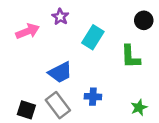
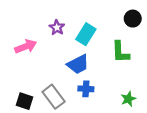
purple star: (60, 17) -> (57, 27), moved
pink arrow: (28, 31) -> (26, 46), moved
blue trapezoid: (60, 72) -> (78, 64), moved

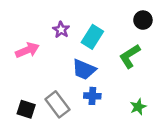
green L-shape: (120, 52) -> (130, 56), turned 60
blue trapezoid: (78, 64) -> (84, 69), turned 50

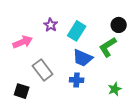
black circle: (143, 20) -> (119, 25), moved
blue trapezoid: (84, 69) -> (83, 58), moved
gray rectangle: (57, 104) -> (43, 70), moved

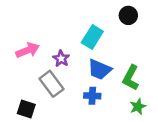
purple star: (51, 25) -> (61, 59), moved
black circle: (119, 25) -> (128, 15), moved
green L-shape: (108, 47) -> (131, 78), moved, turned -30

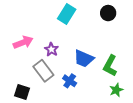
cyan rectangle: (92, 37) -> (67, 14), moved
blue cross: (92, 96) -> (70, 81), moved, turned 32

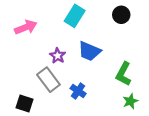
pink arrow: (23, 42) -> (26, 27), moved
blue trapezoid: (84, 59) -> (89, 51), moved

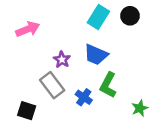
cyan rectangle: (75, 16) -> (98, 17), moved
green L-shape: (124, 74) -> (108, 85), moved

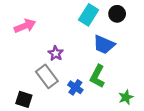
blue trapezoid: (96, 55) -> (104, 45), moved

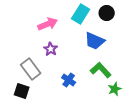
pink arrow: (25, 26) -> (48, 24), moved
gray rectangle: (47, 76) -> (31, 69), moved
green L-shape: (97, 76) -> (101, 70), moved, turned 110

